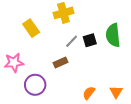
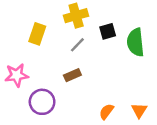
yellow rectangle: (31, 28) -> (37, 34), turned 54
black square: (90, 40) -> (108, 31), moved
gray line: (72, 41) -> (77, 45), moved

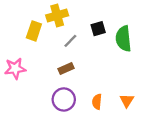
yellow cross: (76, 16) -> (57, 15), moved
purple circle: (42, 102) -> (64, 99), moved
orange semicircle: (106, 112) -> (97, 102), turned -32

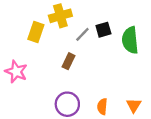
gray line: (70, 41) -> (82, 34), moved
pink star: (15, 69) -> (16, 72), turned 30
brown rectangle: (66, 69) -> (69, 61), moved, turned -40

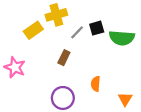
yellow rectangle: (36, 32) -> (33, 30), turned 36
green semicircle: (130, 40) -> (122, 38), turned -80
orange semicircle: (102, 106) -> (96, 84), moved

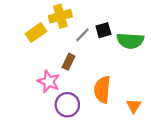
pink star: (15, 67) -> (49, 81), moved
orange semicircle: (96, 84) -> (102, 90), size x1.6

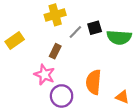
yellow rectangle: (36, 33) -> (15, 41), moved
brown rectangle: (69, 62) -> (55, 51), moved
orange triangle: (134, 106) -> (122, 97), turned -40

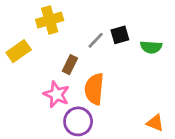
yellow cross: (55, 15) -> (50, 20), moved
green semicircle: (119, 37) -> (151, 47), size x0.7
orange semicircle: (94, 82) -> (94, 89), moved

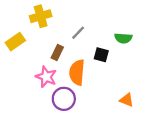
black square: (120, 35) -> (101, 55), moved, turned 32

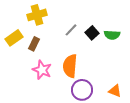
brown rectangle: (57, 53) -> (34, 44), moved
black square: (101, 55) -> (92, 33), moved, turned 32
purple circle: (64, 99) -> (82, 90), moved

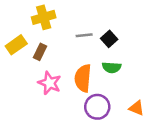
gray line: (71, 30) -> (84, 35), turned 40
green semicircle: (112, 35) -> (112, 67), moved

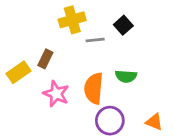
yellow cross: (44, 17) -> (72, 20), moved
black square: (109, 39) -> (123, 25), moved
yellow rectangle: (16, 45) -> (18, 72), moved

